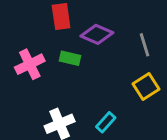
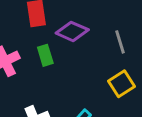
green rectangle: (70, 58) -> (45, 55), turned 60

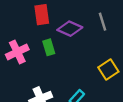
gray line: (120, 42) -> (103, 22), moved

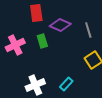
gray line: (103, 22) -> (88, 30), moved

